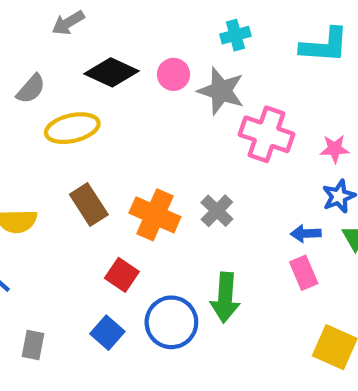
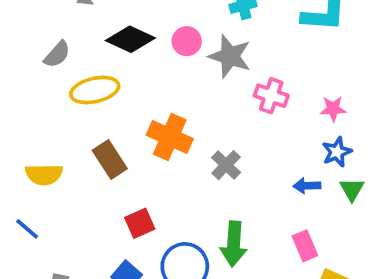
pink cross: (266, 134) -> (271, 96), size x0.7
orange cross: (155, 215) -> (170, 137), moved
pink rectangle: (304, 273) -> (305, 246), moved
red square: (122, 275) -> (140, 223), turned 32

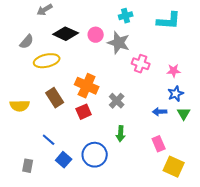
red square: (140, 223) -> (84, 112), moved
blue line: (27, 229) -> (49, 140), moved
green arrow: (234, 244) -> (121, 134), moved, size x0.7

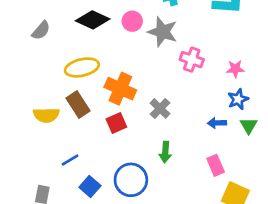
yellow ellipse: (47, 61) -> (82, 67), moved
yellow semicircle: (20, 106) -> (46, 115), moved
blue line: (49, 140) -> (70, 160), turned -72

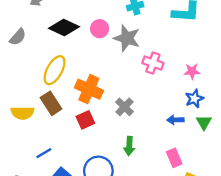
yellow ellipse: (82, 67) -> (55, 70), turned -48

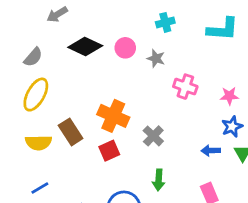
gray star: (127, 38) -> (156, 59), size x0.6
yellow ellipse: (55, 70) -> (36, 95), moved
blue line: (44, 153) -> (40, 188), moved

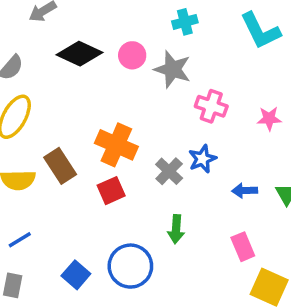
cyan L-shape: (223, 29) -> (260, 31), turned 60
gray star: (156, 59) -> (173, 69), size x1.5
blue star: (232, 127) -> (202, 159), moved

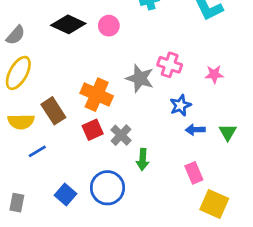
gray star: (173, 69) -> (140, 78), moved
blue star: (202, 159) -> (180, 105), moved
gray cross: (169, 171) -> (121, 135), moved
blue line: (20, 240) -> (37, 151), moved

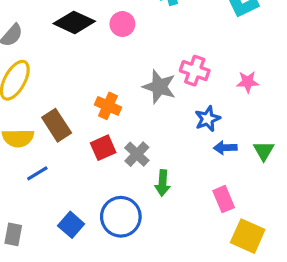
orange cross: (97, 95) -> (108, 106), size x0.7

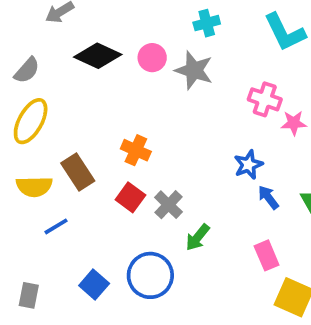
pink cross: (195, 71) -> (265, 99), moved
gray star: (159, 87) -> (194, 70), moved
red square: (103, 148) -> (130, 197), turned -30
blue arrow: (225, 148) -> (268, 197), turned 55
green arrow: (163, 183) -> (198, 237), turned 35

